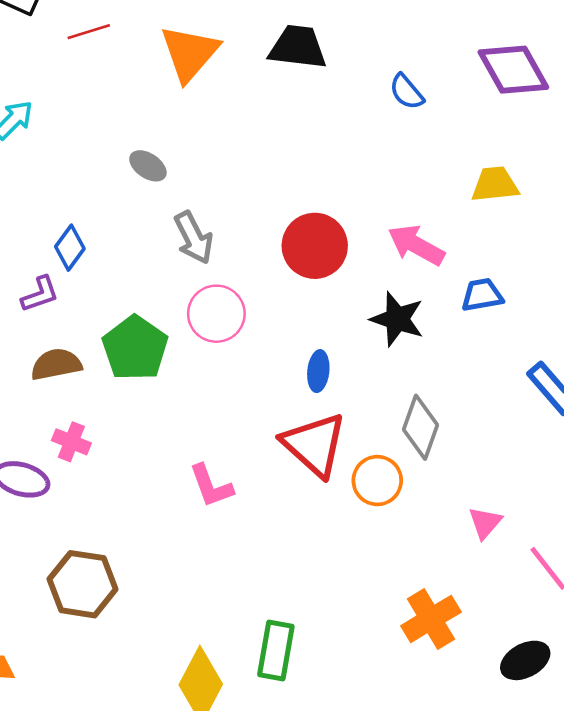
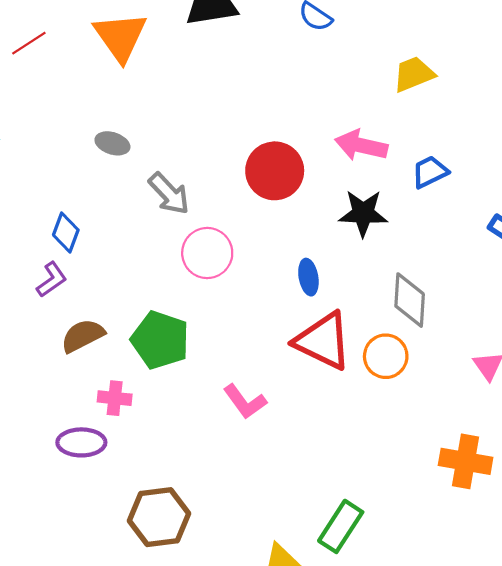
green pentagon: (135, 348) -> (160, 340), moved
orange cross: (431, 619) -> (466, 461), turned -33
green rectangle: (276, 651) -> (341, 526), turned 39

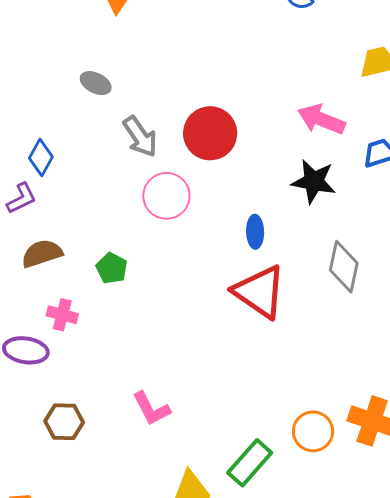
red circle: (275, 171) -> (210, 133), moved
green pentagon: (160, 340) -> (112, 268), size x0.6
orange circle: (386, 356) -> (313, 431), moved
pink L-shape: (245, 402) -> (151, 409), moved
brown hexagon: (159, 517) -> (64, 422), moved, size x0.7

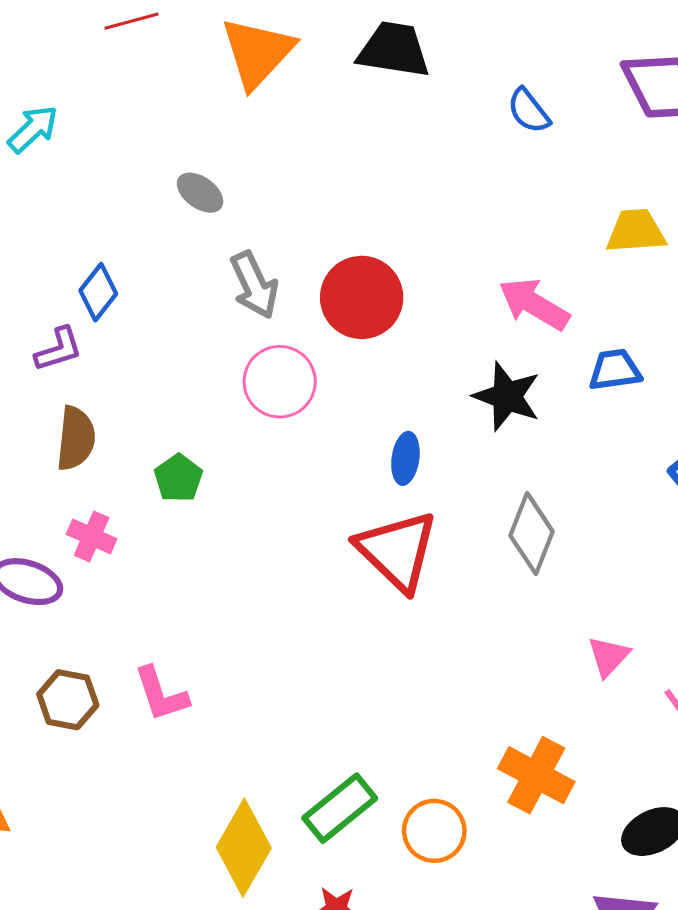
brown semicircle: (42, 254) -> (76, 438), turned 105
pink L-shape: (151, 409) -> (161, 694), moved
orange circle: (313, 431) -> (434, 831), moved

